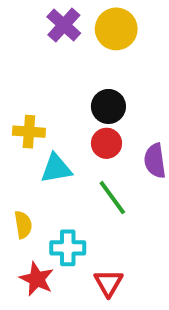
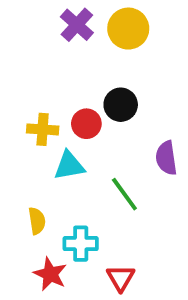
red circle: (106, 143) -> (86, 124), moved

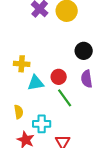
black circle: (121, 105) -> (84, 51), moved
red circle: (86, 124) -> (59, 77), moved

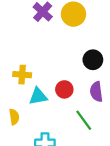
green line: (65, 98) -> (84, 120), moved
yellow semicircle: (19, 112) -> (14, 117), moved

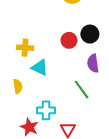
red circle: (64, 89) -> (69, 40), moved
cyan triangle: (38, 96) -> (40, 68), turned 36

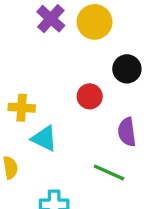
black circle: (90, 34) -> (127, 69), moved
green line: (82, 89) -> (109, 172), turned -30

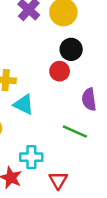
black circle: (127, 69) -> (71, 49), moved

